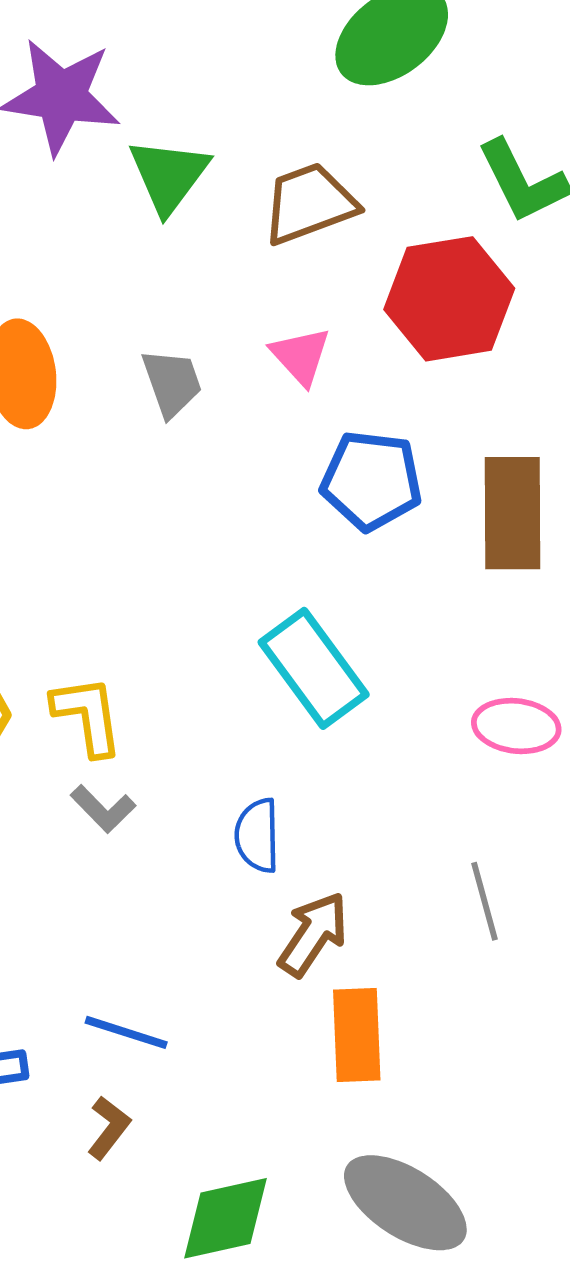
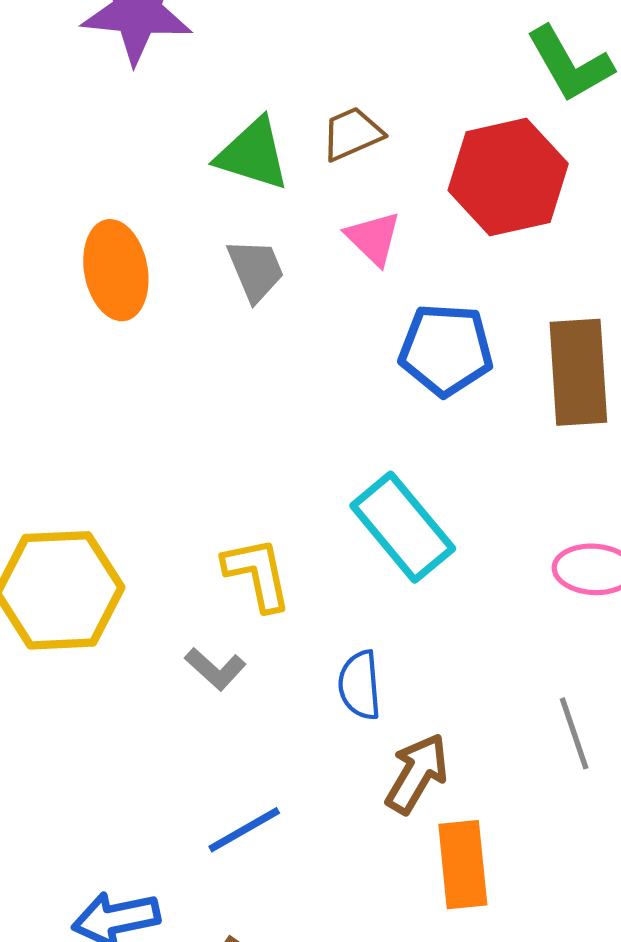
green triangle: (169, 175) -> (253, 154), moved, turned -46
brown trapezoid: (309, 203) -> (352, 134), moved, size x0.7
yellow L-shape: (88, 716) -> (257, 574), moved
blue line: (126, 1032) -> (244, 830), moved, turned -44

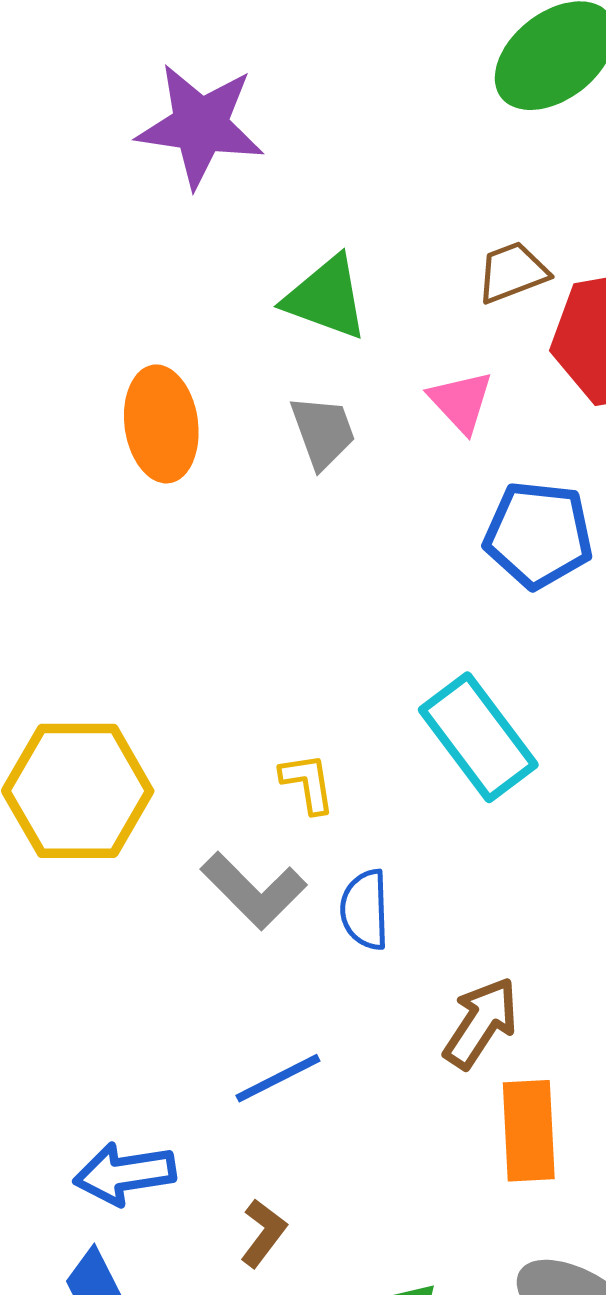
brown trapezoid: (352, 134) -> (512, 272), moved
yellow L-shape: (257, 574) -> (308, 783), size x0.7
gray L-shape: (215, 669) -> (254, 891), size x1.5
blue semicircle: (360, 685) -> (365, 910), moved

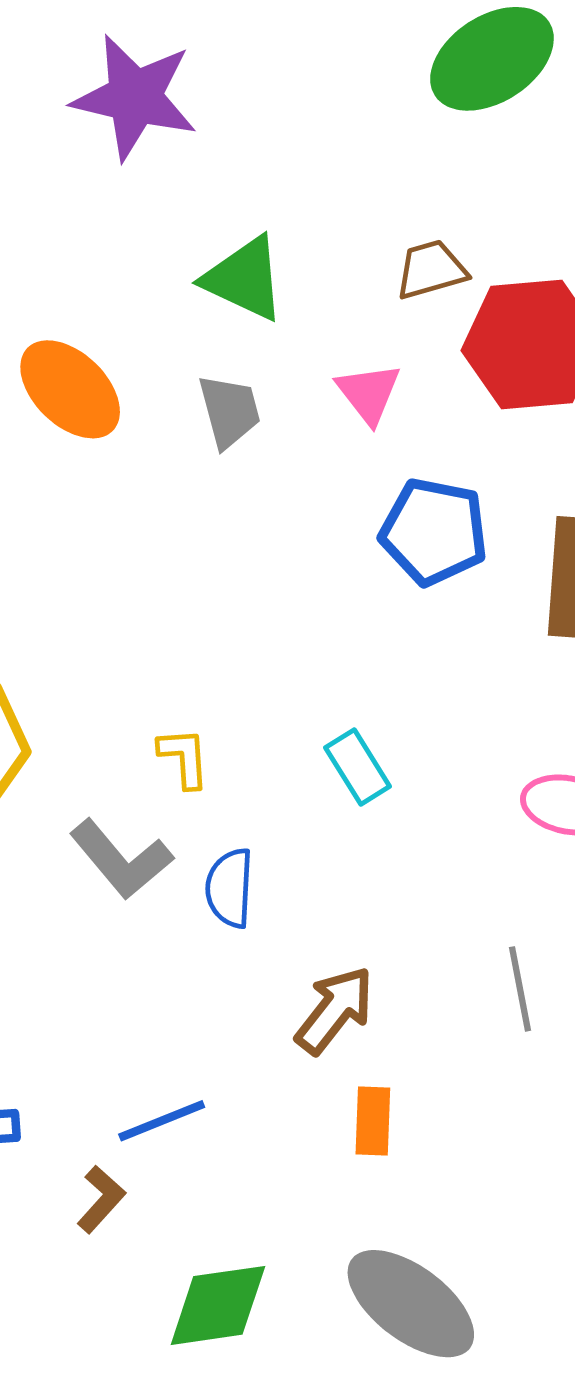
orange ellipse: (161, 424) -> (70, 389), turned -43
cyan rectangle: (478, 737) -> (358, 767), moved, size x0.6
blue line: (278, 1078) -> (162, 1121), moved
orange rectangle: (529, 1131) -> (373, 1121), size x0.7

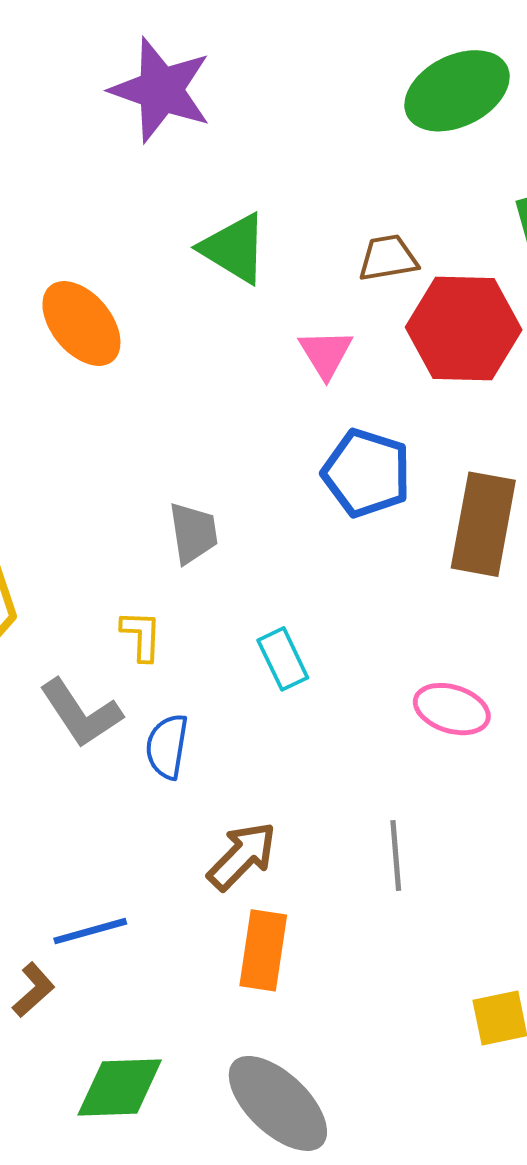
gray trapezoid: (229, 411) -> (193, 533), moved
orange rectangle: (373, 1121) -> (263, 950), size x1.4

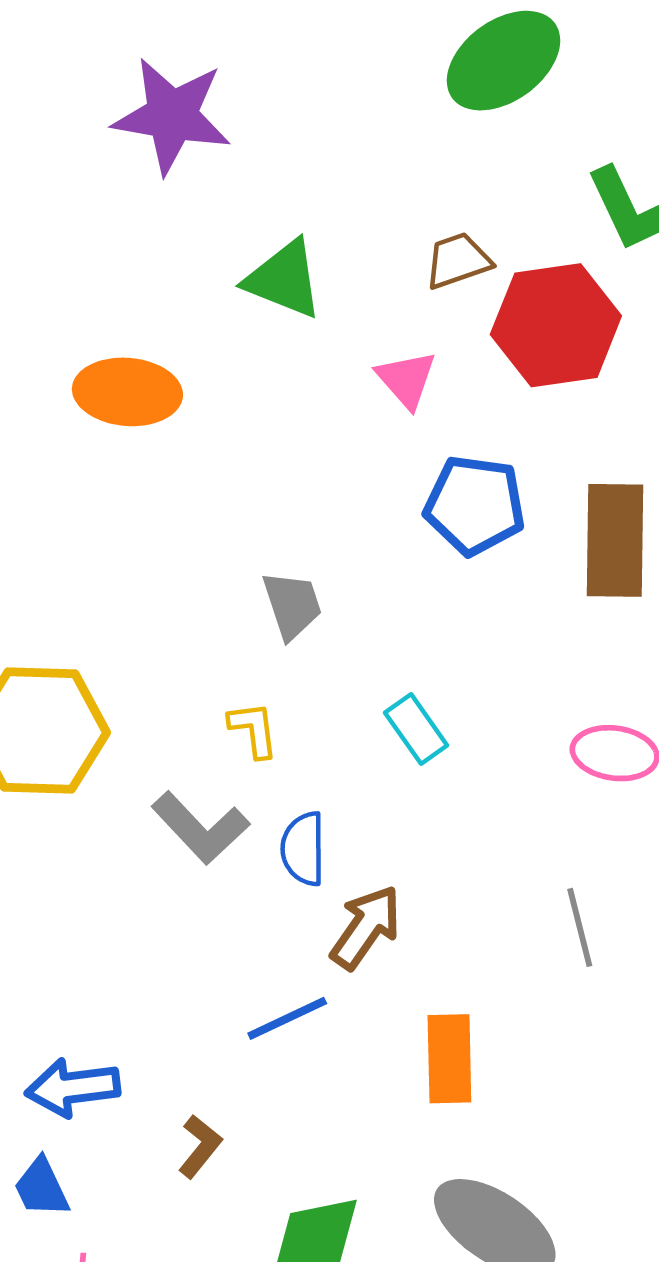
orange ellipse: (81, 324) -> (127, 392), turned -36
brown arrow: (242, 856) -> (366, 927), moved
blue line: (90, 931) -> (287, 1018), moved

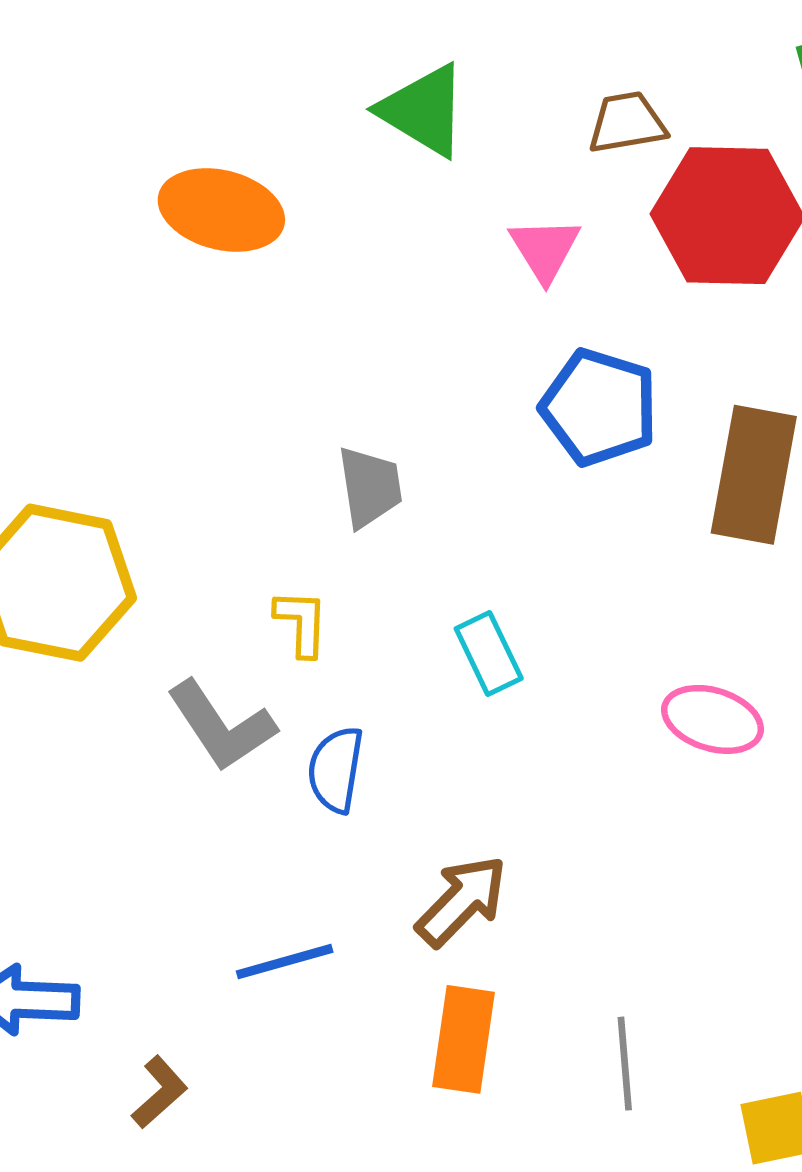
brown arrow: (366, 927) -> (462, 901), moved
gray line: (580, 927) -> (625, 1064), moved

